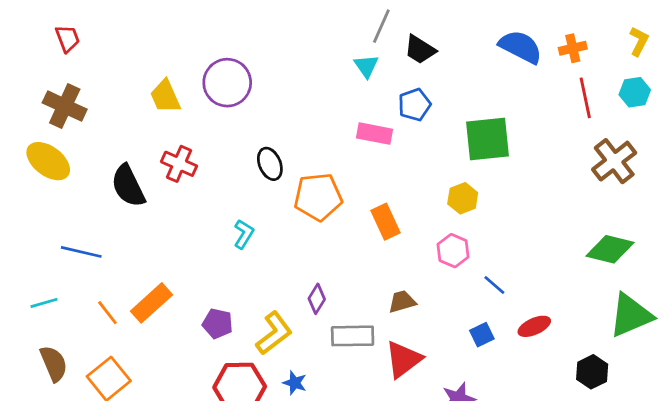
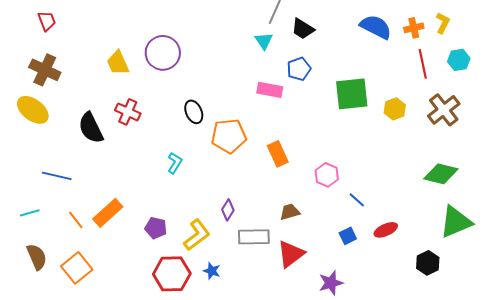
yellow L-shape: (639, 41) -> (443, 23), moved
yellow hexagon: (463, 198) -> (395, 109), moved

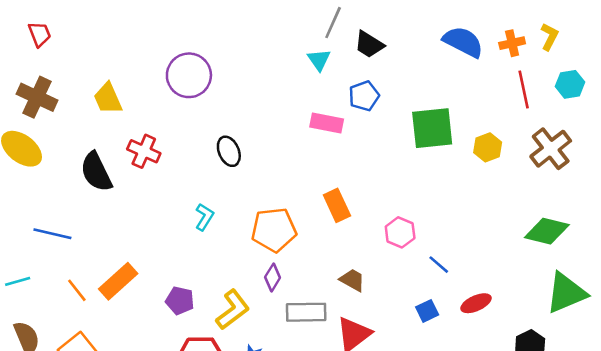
yellow trapezoid: (118, 63) -> (108, 98), moved
orange pentagon: (229, 136) -> (274, 230), moved
brown trapezoid: (290, 212) -> (352, 280), turned 45

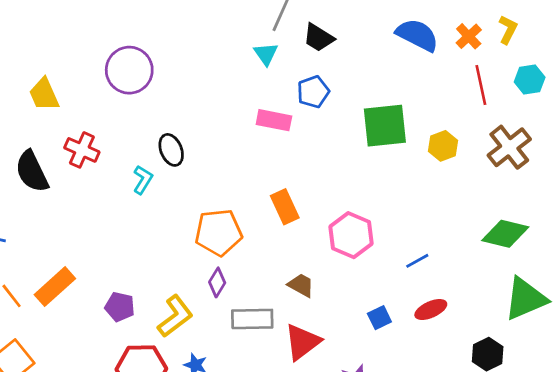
orange cross: (512, 43) -> (469, 36), turned -30
cyan L-shape: (204, 217) -> (143, 180), moved
pink hexagon: (400, 232) -> (351, 235), size x1.4
blue line: (439, 265) -> (417, 261), moved, turned -70

